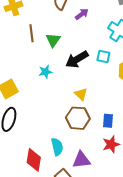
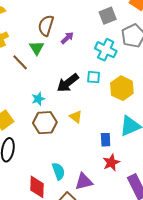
brown line: (31, 33) -> (20, 62), turned -30
green triangle: (53, 40) -> (37, 48), moved
brown hexagon: (78, 118) -> (45, 123), moved

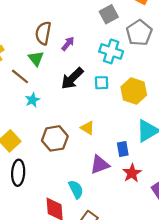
black arrow: (68, 83) -> (72, 78), moved
cyan star: (38, 99) -> (32, 100), moved
purple triangle: (84, 181) -> (100, 165), moved

